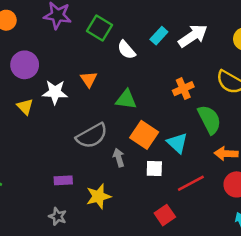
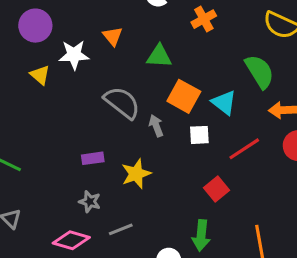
orange cross: (183, 89) -> (204, 19), moved
gray semicircle: (92, 136) -> (122, 103), turned -108

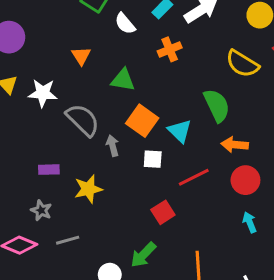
white star: (74, 55) -> (43, 93), moved
green arrow: (201, 235) -> (143, 255), turned 32

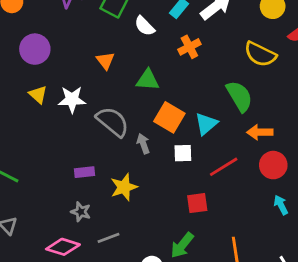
cyan triangle: (180, 131) -> (206, 124), turned 40
red square: (163, 212) -> (197, 203), turned 30

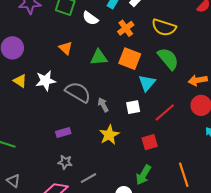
yellow semicircle: (260, 54) -> (164, 27), moved
orange square: (169, 117) -> (130, 59), moved
orange arrow: (260, 132) -> (198, 80), moved
yellow star: (124, 187) -> (109, 135), moved

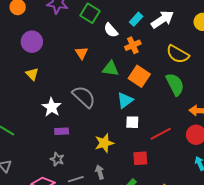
orange cross: (126, 28) -> (133, 45), moved
white star: (46, 81) -> (52, 107), moved, turned 30
cyan triangle: (147, 83) -> (125, 100), moved
gray arrow: (103, 105) -> (100, 172), moved

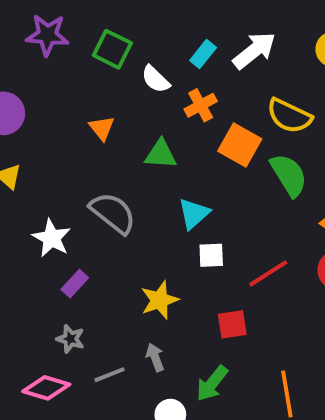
orange square: (139, 76) -> (240, 145), moved
purple rectangle: (62, 131) -> (75, 284), turned -40

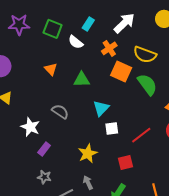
cyan rectangle: (203, 54) -> (88, 24), moved
orange cross: (201, 105) -> (109, 48), moved
gray semicircle: (113, 213) -> (60, 112), size x0.7

